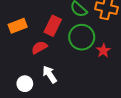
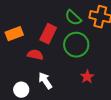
red semicircle: (39, 47) -> (35, 55), turned 42
red star: (103, 51) -> (87, 77), moved

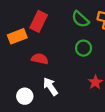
red rectangle: (48, 34) -> (39, 21), moved
green circle: (76, 45) -> (84, 48), size x0.6

